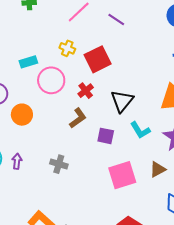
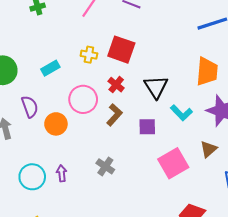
yellow cross: (67, 48) -> (89, 55), moved
red square: (98, 59) -> (121, 50), turned -32
pink circle: (51, 80) -> (83, 99), moved
gray cross: (59, 164) -> (105, 166), turned 30

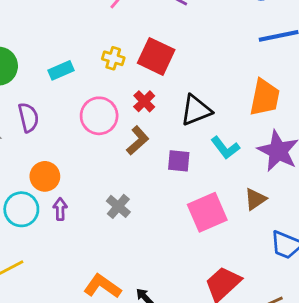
black triangle: (156, 87) -> (196, 110), turned 35
orange circle: (56, 124) -> (45, 176), moved

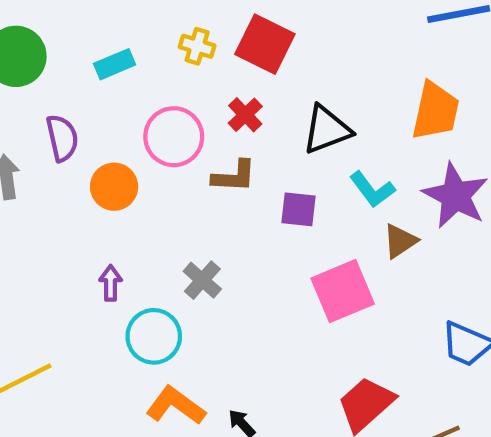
brown L-shape: (138, 140) -> (234, 176), turned 44
orange circle: (45, 176) -> (114, 187), moved
brown triangle: (255, 199) -> (400, 241), moved
cyan circle: (21, 209) -> (154, 336), moved

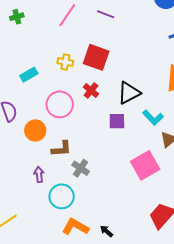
brown L-shape: (234, 176) -> (61, 149), moved
purple square: (298, 209) -> (117, 121), moved

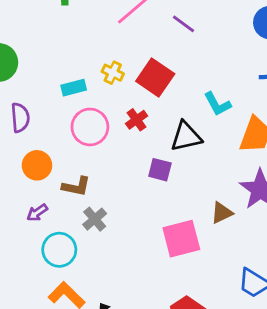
cyan rectangle: (29, 75) -> (74, 88), moved
cyan L-shape: (153, 118) -> (217, 104), moved
orange circle: (35, 130) -> (37, 165), moved
purple arrow: (39, 175) -> (37, 213), turned -133

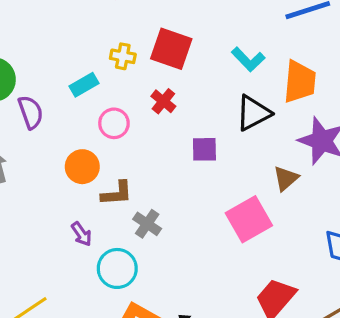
purple semicircle: (20, 118) -> (31, 112), moved
pink circle: (90, 127) -> (114, 123), size x0.7
black triangle: (186, 137) -> (253, 113), moved
orange circle: (37, 165) -> (82, 167), moved
purple arrow: (37, 213) -> (81, 234), turned -75

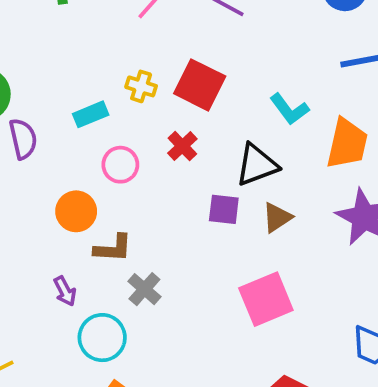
black triangle: (253, 113) -> (257, 165), moved
brown triangle: (286, 178) -> (277, 217), moved

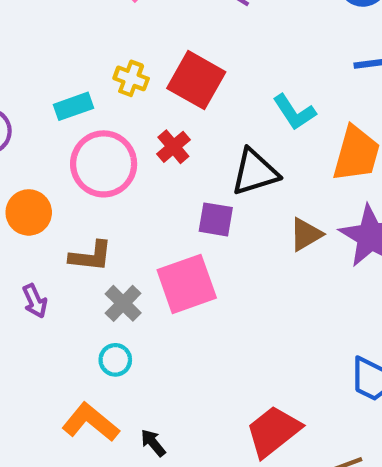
pink circle: (120, 165) -> (104, 164), size x1.6
orange circle: (76, 211) -> (29, 212), moved
brown triangle: (277, 217) -> (306, 234), moved
pink square: (266, 299) -> (187, 284), moved
cyan circle: (102, 338) -> (115, 360), moved, size x0.6

